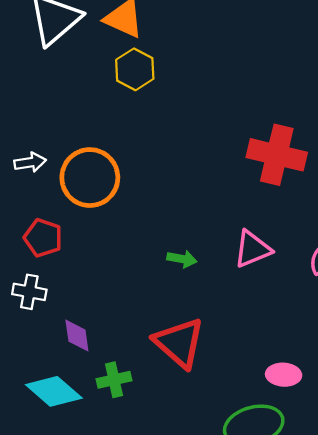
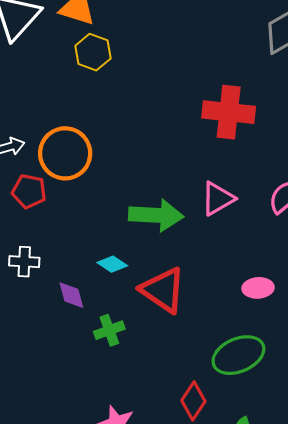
red pentagon: (43, 238) -> (29, 191), moved
green arrow: (182, 259) -> (156, 215), size x2.0
pink ellipse: (284, 375) -> (258, 288), moved
cyan diamond: (54, 391) -> (112, 264), moved, size x0.6

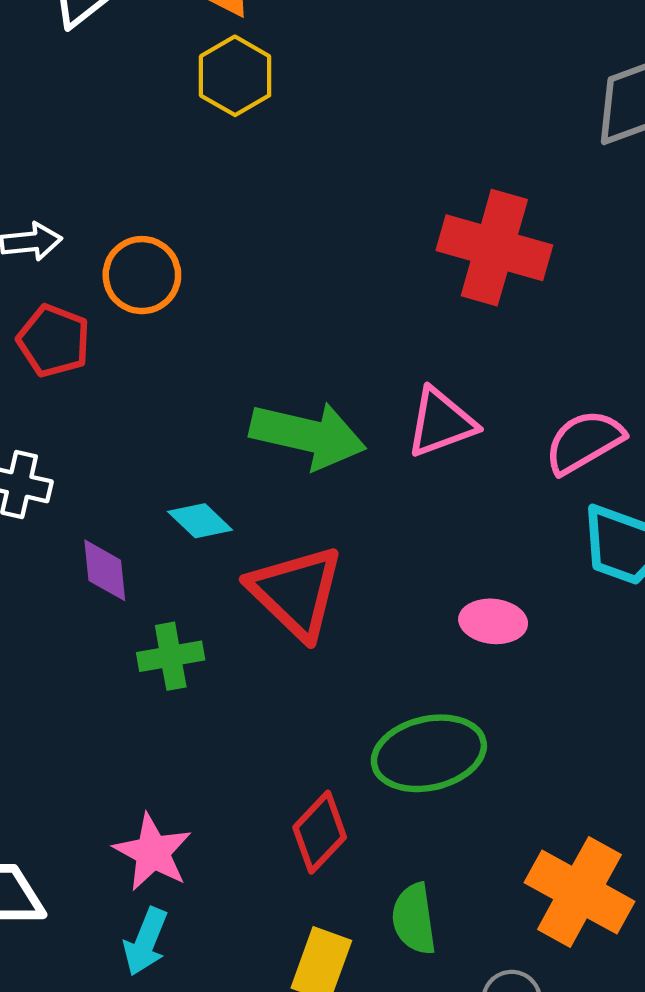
orange circle: (65, 153) -> (142, 275), size x0.7

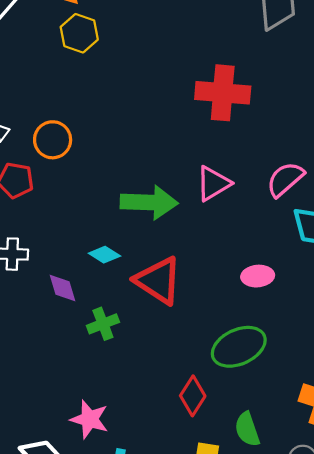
pink star: (153, 852) -> (90, 419), moved

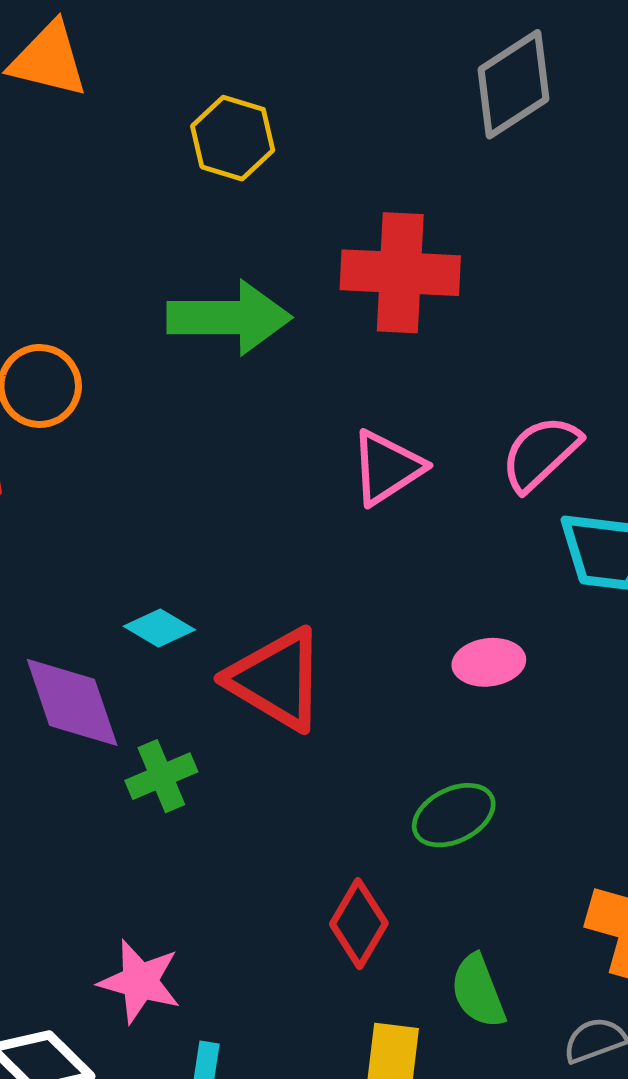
yellow hexagon: (79, 33) -> (233, 138), moved
green arrow: (149, 202) -> (229, 318), moved
purple diamond: (62, 288) -> (72, 702), size x1.6
green ellipse: (239, 347) -> (454, 815), size x0.7

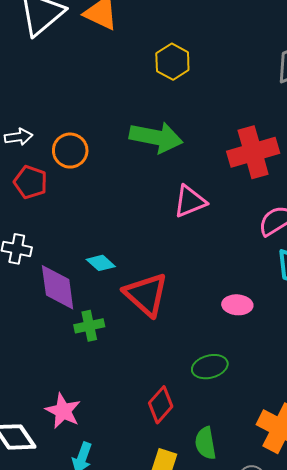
red cross: (400, 273) -> (253, 152), moved, turned -30
pink triangle: (387, 468) -> (190, 201), moved

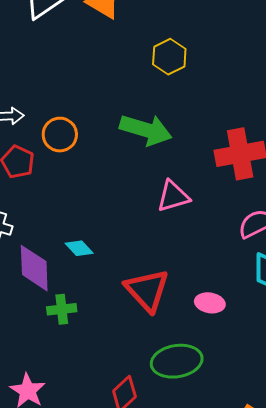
red triangle: (146, 294) -> (147, 290), moved
green ellipse: (210, 367) -> (177, 361), size x1.4

